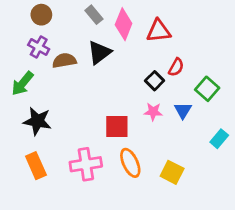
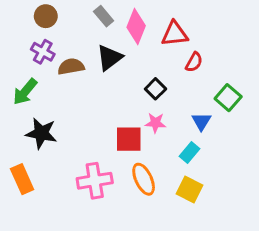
red semicircle: (176, 67) -> (194, 62), moved
black square: (155, 81) -> (155, 89), moved
pink star: (153, 112) -> (155, 123), moved
cyan rectangle: (219, 139) -> (190, 153), moved
orange rectangle: (36, 166) -> (22, 179), moved

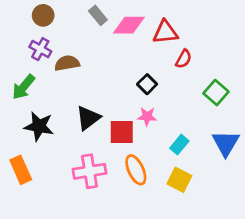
pink diamond: (136, 27) -> (129, 25), turned 68
black triangle: (109, 58) -> (88, 118), moved
blue triangle: (201, 121) -> (226, 143), moved, size x1.5

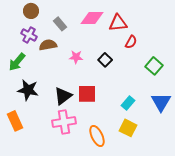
gray rectangle: (98, 15) -> (60, 24), moved
pink star: (147, 116) -> (76, 57), moved
black triangle: (88, 118) -> (63, 96), moved
orange ellipse: (136, 170) -> (97, 136), moved

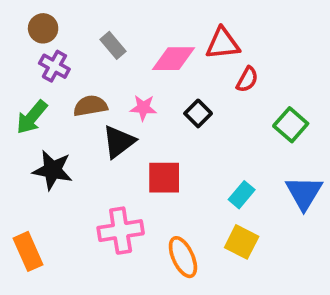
brown circle: (31, 11) -> (43, 28), moved
pink diamond: (92, 18) -> (174, 59), moved
brown semicircle: (48, 45) -> (90, 106), moved
black triangle: (63, 96) -> (119, 142), moved
orange rectangle: (15, 121) -> (28, 251), moved

